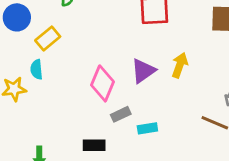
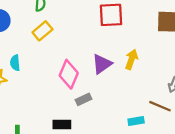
yellow rectangle: (48, 39) -> (42, 31), moved
cyan rectangle: (147, 128) -> (136, 121), moved

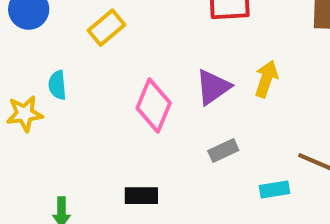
gray rectangle: (84, 99) -> (223, 151), moved

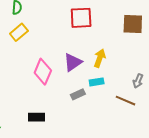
cyan rectangle: (274, 189) -> (97, 82), moved

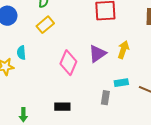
cyan rectangle: (97, 82) -> (121, 83), moved
gray rectangle: (78, 94) -> (105, 98), moved, turned -56

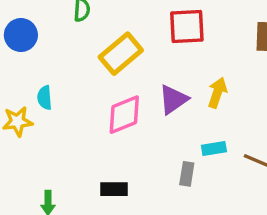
yellow rectangle: (45, 25) -> (121, 54), moved, size x1.4
pink diamond: (68, 63) -> (124, 115), turned 45

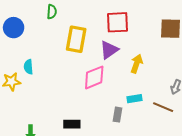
yellow rectangle: (121, 54) -> (76, 39), turned -40
purple triangle: (173, 99) -> (109, 50), moved
pink diamond: (124, 115) -> (94, 77), moved

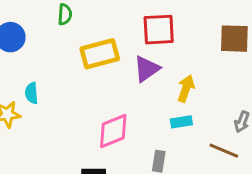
yellow rectangle: (76, 39) -> (100, 54), turned 65
pink diamond: (94, 77) -> (113, 131), moved
cyan rectangle: (134, 99) -> (181, 122), moved

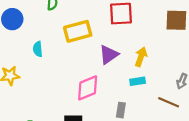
purple triangle: (147, 69) -> (109, 55), moved
cyan semicircle: (32, 93) -> (38, 49), moved

